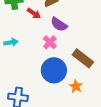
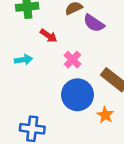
red arrow: (34, 13) -> (49, 36), moved
purple semicircle: (59, 24) -> (94, 23), moved

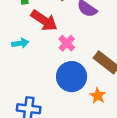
red arrow: (49, 36) -> (44, 21), size x1.6

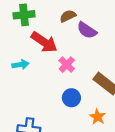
blue circle: (72, 77) -> (71, 98), size x0.6

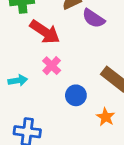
cyan arrow: (20, 65) -> (18, 80), moved
pink cross: (67, 65) -> (52, 66), moved

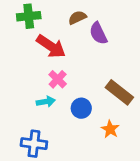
purple semicircle: (93, 18) -> (98, 33), turned 30
cyan arrow: (18, 80) -> (46, 102), moved

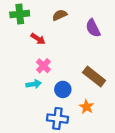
purple semicircle: (98, 33) -> (93, 28), moved
red arrow: (51, 46) -> (38, 39), size x0.6
blue cross: (34, 144) -> (57, 119), moved

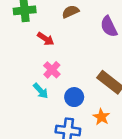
cyan arrow: (34, 84) -> (41, 91), turned 56

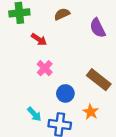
cyan arrow: (41, 91) -> (34, 114), moved

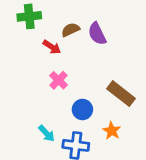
brown semicircle: (62, 14) -> (70, 30), moved
purple semicircle: (98, 28) -> (97, 34), moved

